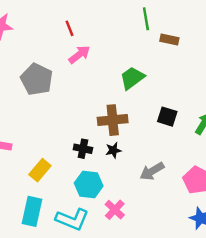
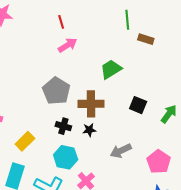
gray pentagon: (37, 79) -> (56, 91), moved

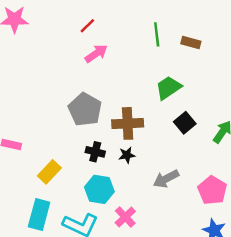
green line: (127, 20) -> (157, 34), moved
red line: (61, 22) -> (87, 26), turned 64
green trapezoid: (111, 69) -> (168, 88), moved
black square: (138, 105) -> (185, 123), turned 30

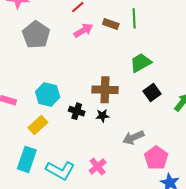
brown rectangle: (191, 42) -> (111, 24), moved
gray pentagon: (85, 109) -> (36, 35), moved
cyan hexagon: (99, 189) -> (48, 94), moved
pink pentagon: (212, 190) -> (156, 158), moved

